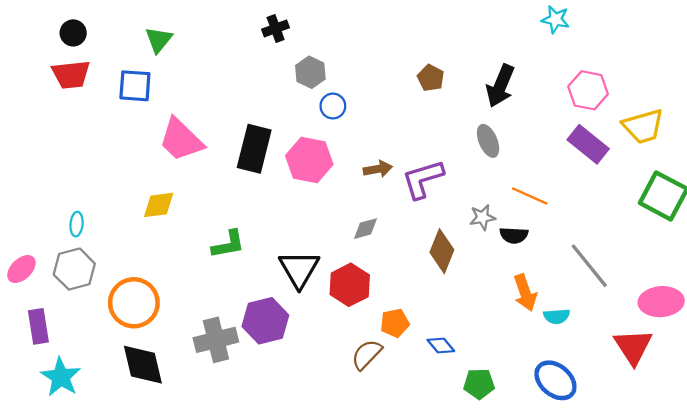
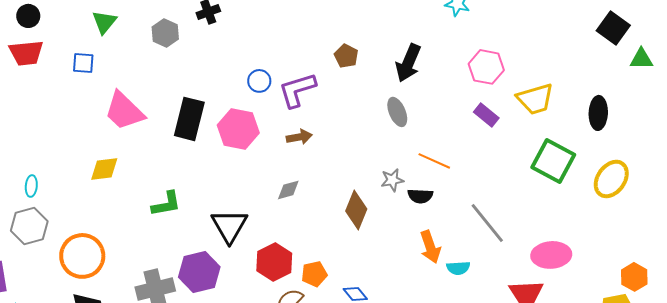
gray hexagon: (310, 72) -> (165, 33), moved
blue square: (135, 86) -> (83, 63), size x0.7
purple rectangle: (588, 144) -> (486, 115), size x0.7
purple L-shape: (423, 179) -> (297, 90), moved
red hexagon: (350, 285) -> (274, 262), moved

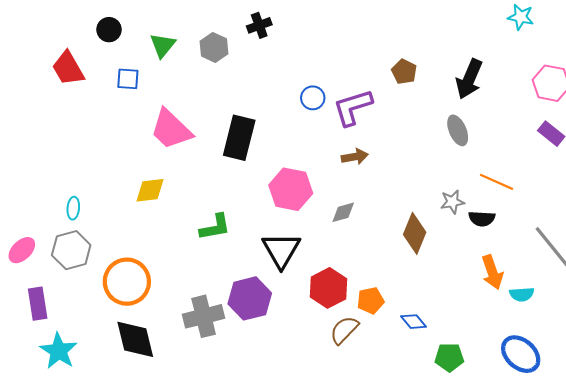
black circle: (28, 16) -> (109, 30), moved
green triangle: (104, 22) -> (163, 45), moved
red trapezoid: (26, 53) -> (68, 68), turned 66
pink hexagon: (238, 129) -> (291, 189), moved

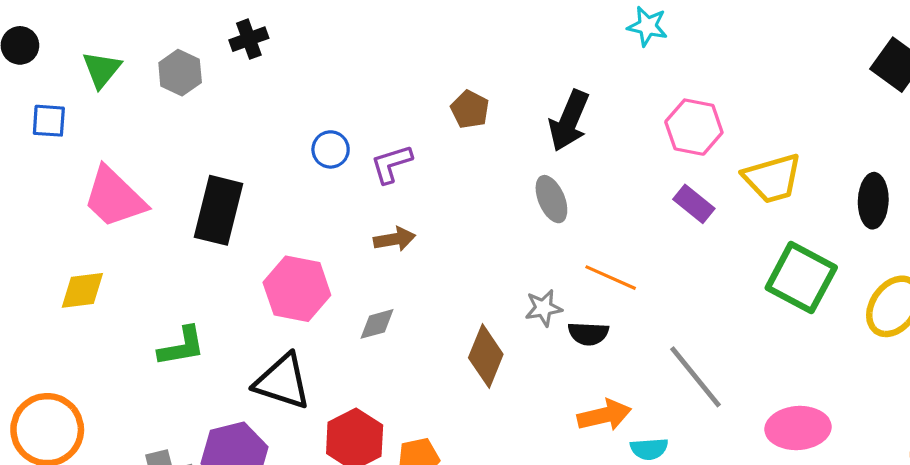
purple L-shape: (353, 107) -> (391, 164), size x0.7
black triangle: (281, 250) -> (283, 382), turned -42
orange arrow: (492, 272) -> (604, 415), turned -84

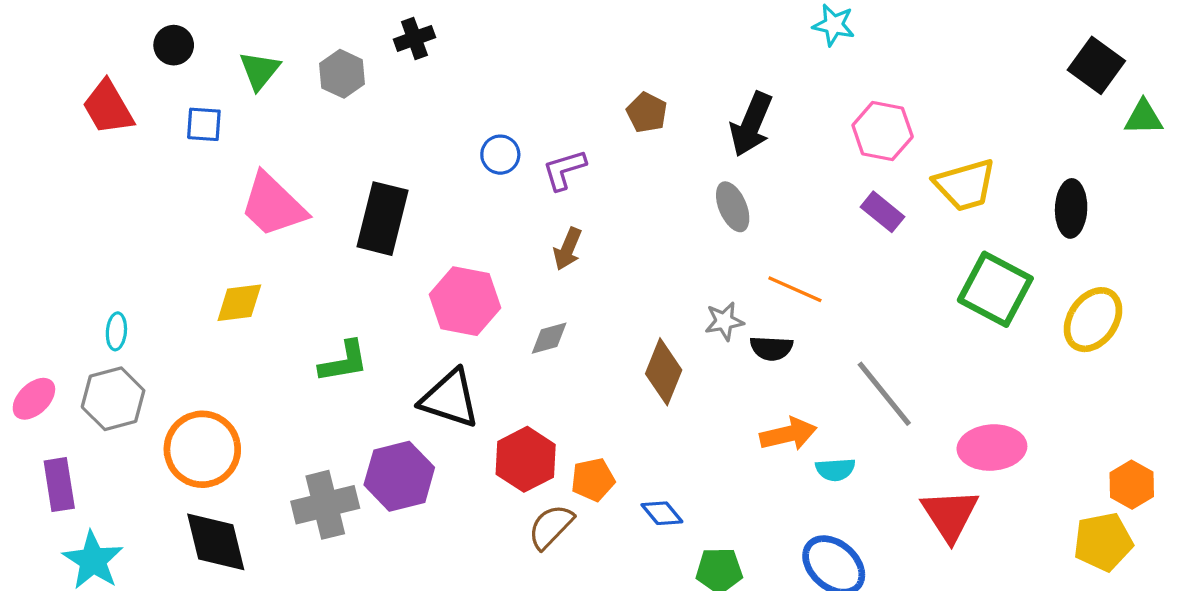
brown arrow: (395, 239) -> (568, 249), turned 123

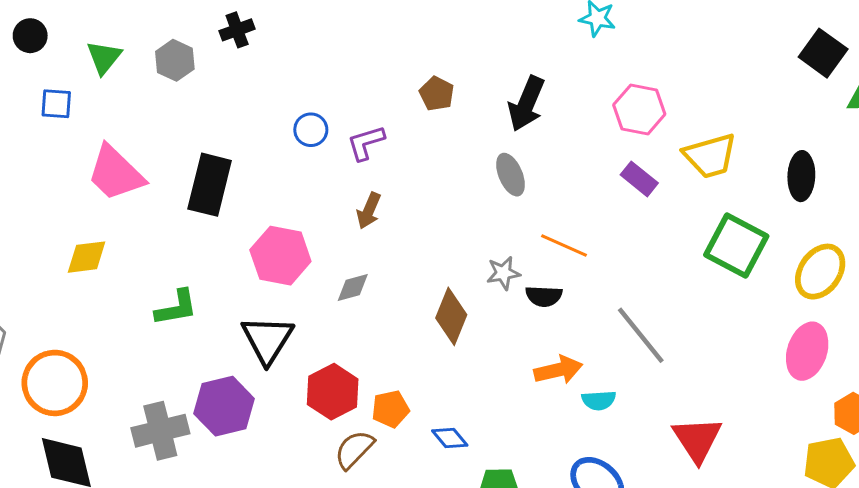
black triangle: (450, 399) -> (267, 340), turned 44
pink ellipse: (992, 448) -> (807, 351), moved, turned -68

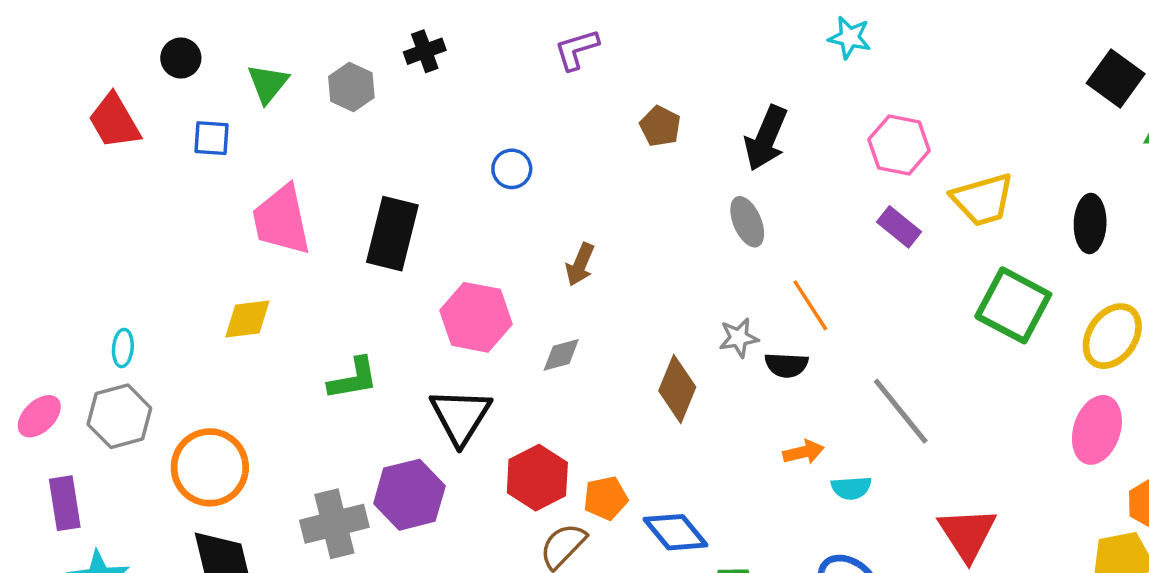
purple L-shape: (366, 143) -> (577, 49), moved
pink trapezoid: (116, 173) -> (281, 220), turned 34
orange line: (564, 246) -> (810, 305), turned 33
orange arrow: (558, 370) -> (803, 452), size x0.7
blue diamond: (450, 438) -> (676, 532), size x1.5

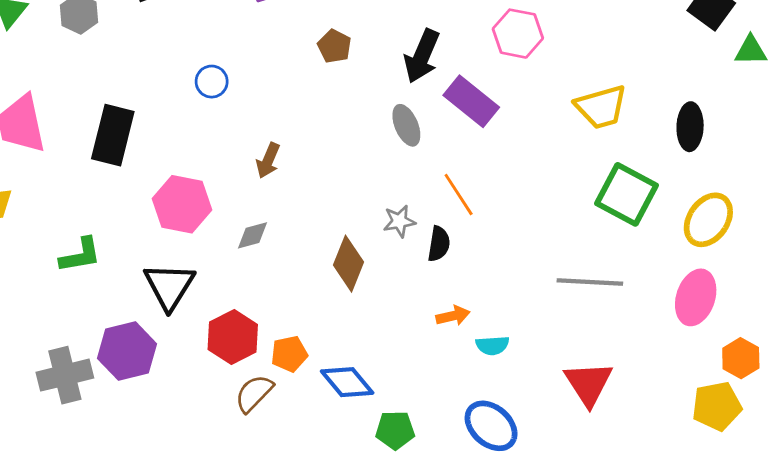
pink hexagon: (899, 145) -> (518, 34), moved
purple rectangle: (899, 227) -> (471, 101), moved, size x1.5
black semicircle: (786, 365) -> (439, 244), turned -84
gray line: (901, 411) -> (590, 282), moved, turned -48

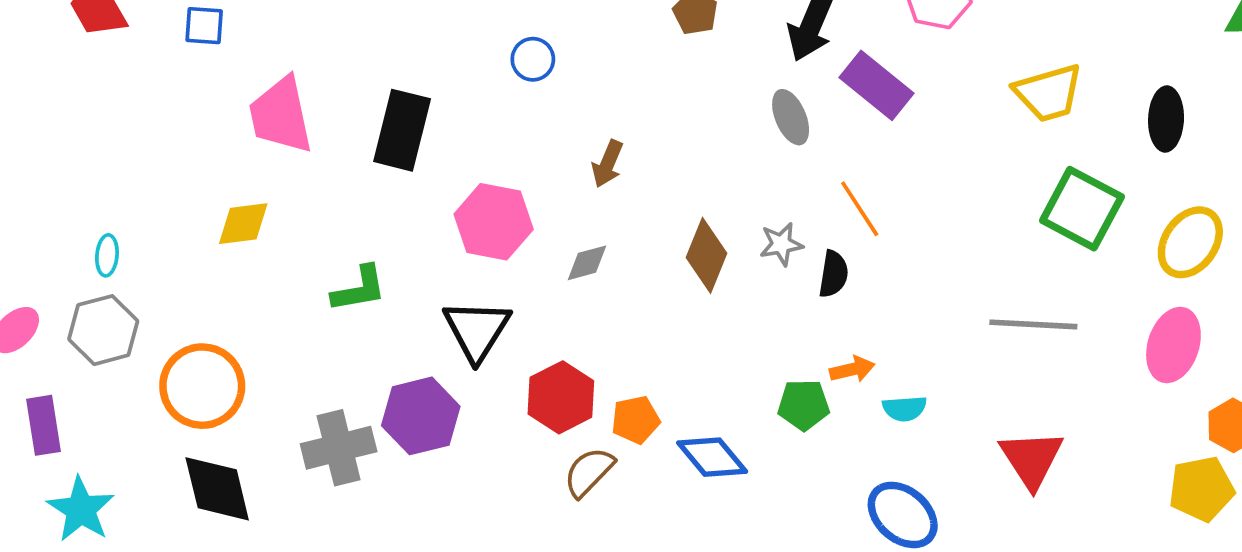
brown diamond: (349, 264) -> (707, 255), moved
green pentagon: (395, 430) -> (804, 405), moved

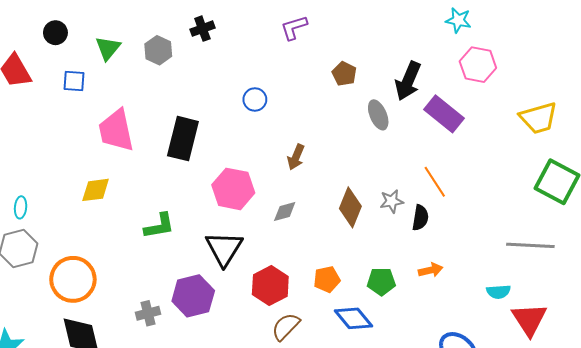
gray ellipse: (791, 117) -> (378, 115), moved
green pentagon: (804, 405) -> (381, 281), moved
cyan semicircle: (905, 409) -> (498, 292), moved
orange pentagon: (636, 420) -> (327, 279), moved
gray cross: (339, 448) -> (148, 313), size x0.6

